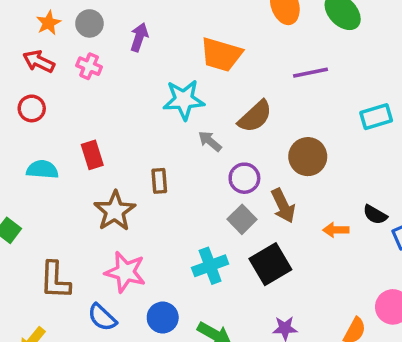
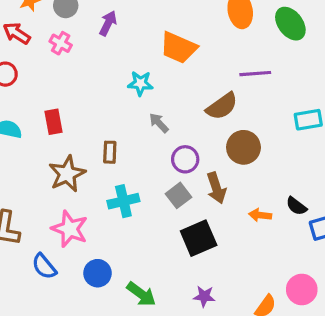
cyan star: (184, 100) -> (140, 83), size x0.7
brown semicircle: (255, 116) -> (222, 106), moved
cyan cross: (210, 266) -> (123, 201), moved

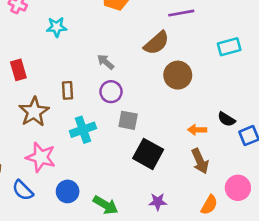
cyan star: (140, 83) -> (57, 27), moved
purple circle: (185, 159) -> (111, 92), moved
brown arrow: (216, 188) -> (200, 161), moved
gray square: (179, 195) -> (128, 120), turned -36
black square: (199, 238) -> (148, 154), turned -32

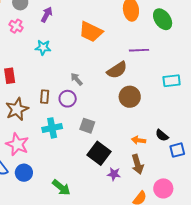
purple circle: (111, 92) -> (68, 99), moved
blue circle: (68, 191) -> (24, 173), moved
purple star: (158, 202) -> (114, 174), moved

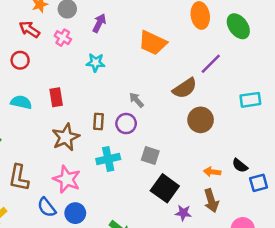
purple line: (139, 50) -> (211, 64), turned -42

